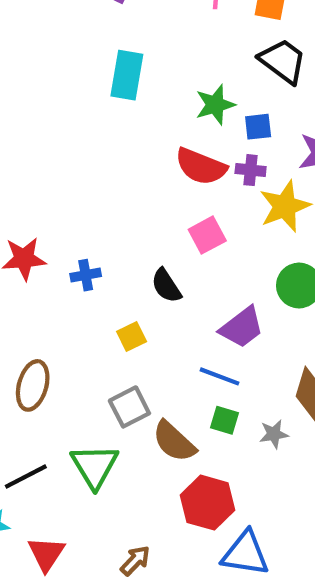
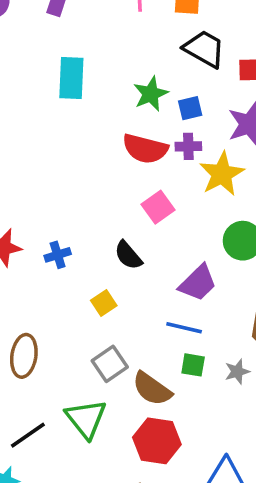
red hexagon: (208, 503) -> (157, 441), moved

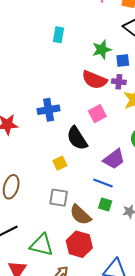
cyan rectangle: (71, 78) -> (58, 35), size x0.7
blue cross: (58, 255) -> (49, 110), moved, size x1.5
black semicircle: (128, 255) -> (77, 138), size x1.4
gray square: (110, 364) -> (59, 198), turned 36
green triangle: (86, 419) -> (42, 245), moved, turned -45

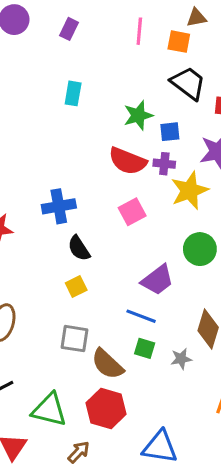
black semicircle: (77, 138) -> (79, 248), moved, size x0.7

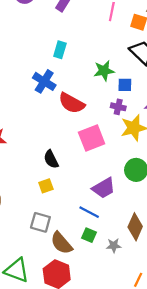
red semicircle: (128, 161) -> (72, 103), moved
blue cross: (59, 206) -> (44, 81), moved, turned 35
pink square: (132, 212) -> (92, 138), size x1.4

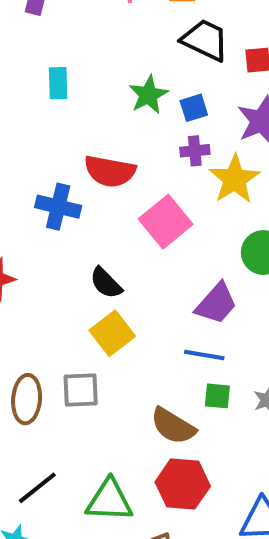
blue cross: (44, 81) -> (58, 207), moved
yellow square: (46, 186) -> (112, 333), size x1.5
gray square: (40, 222) -> (81, 390), moved

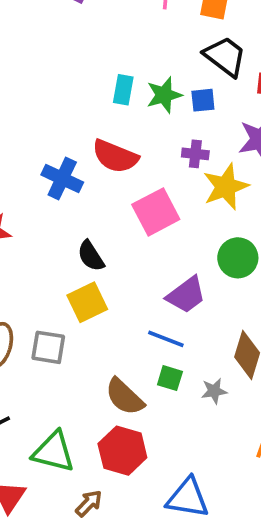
cyan rectangle: (58, 83) -> (123, 90), moved
blue square: (194, 108) -> (203, 100), moved

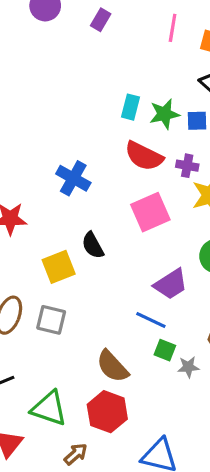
red semicircle: (115, 156) -> (144, 156), moved
yellow square: (87, 302) -> (59, 267), moved
green square: (170, 378) -> (165, 350), moved

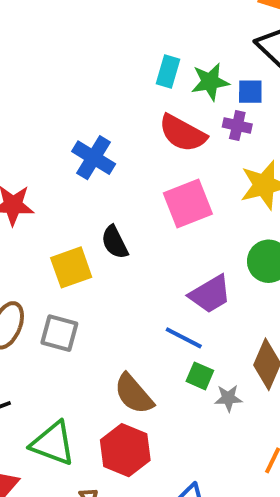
purple cross: (187, 166) -> (237, 126), moved

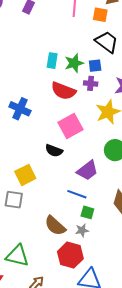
black semicircle: (115, 242) -> (54, 151), moved, turned -36
yellow square: (71, 267) -> (25, 175), moved
gray star: (228, 398) -> (82, 230), moved
red hexagon: (125, 450) -> (70, 255), moved

